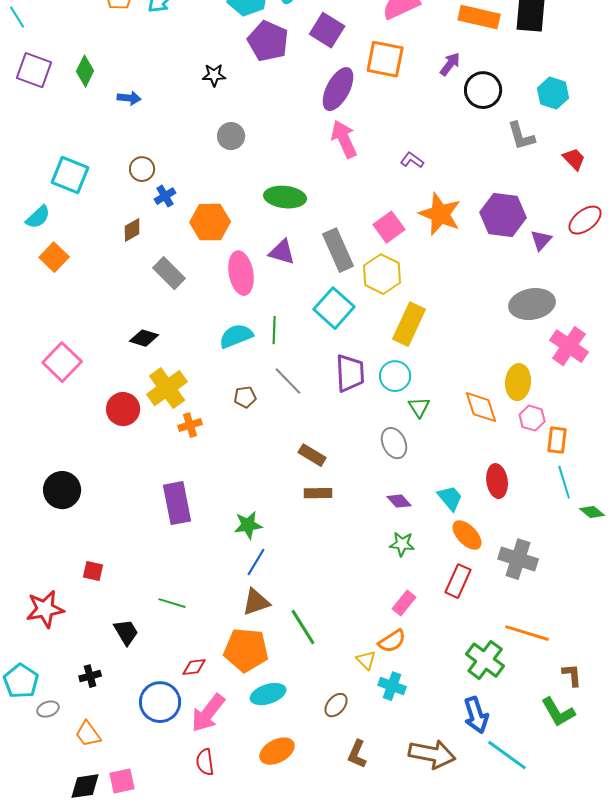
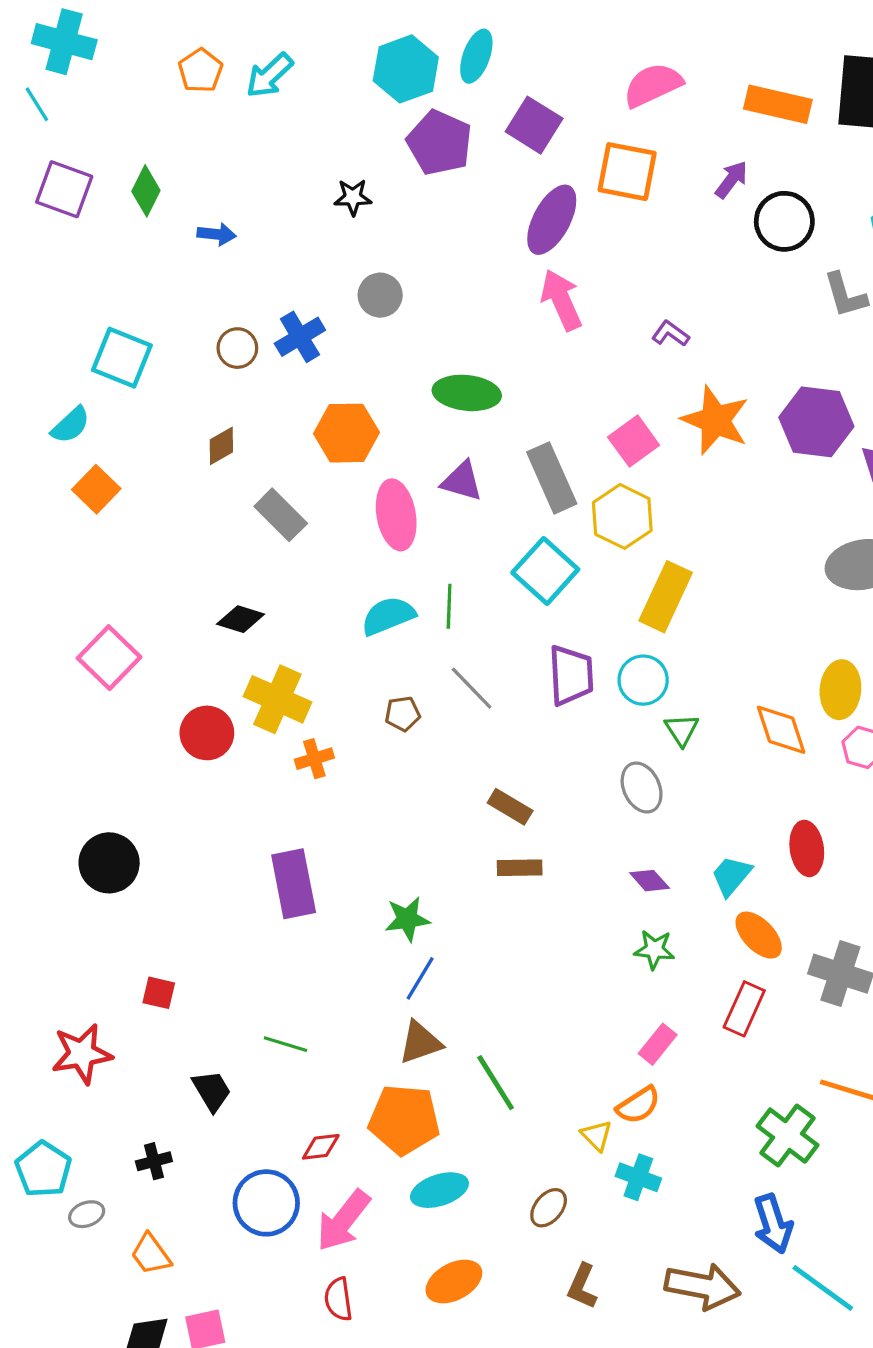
blue cross: (165, 196) -> (300, 337), moved, size x1.4
yellow cross: (167, 388) -> (277, 699), turned -30
cyan trapezoid: (450, 498) -> (731, 876), turned -100

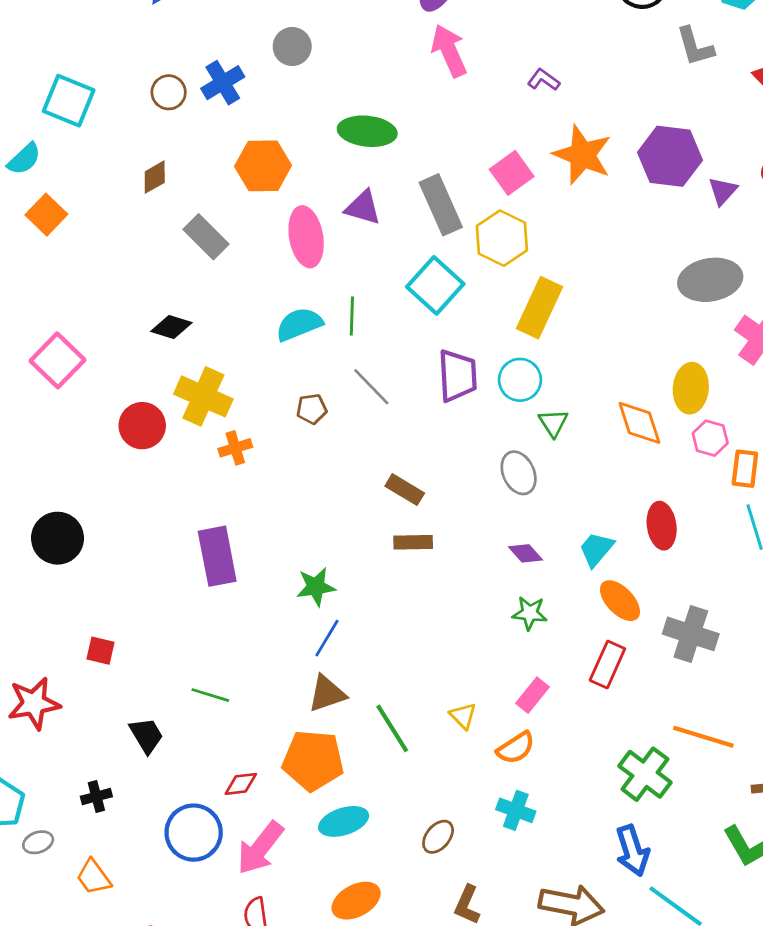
yellow triangle: (597, 1136) -> (463, 716), moved

